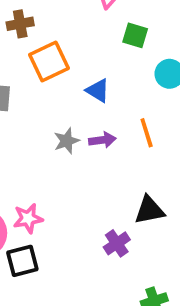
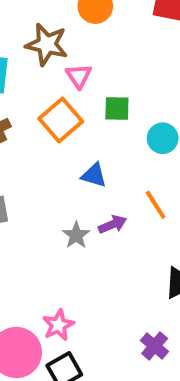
orange square: (49, 61) -> (61, 120), moved
purple cross: (117, 243) -> (155, 346), moved

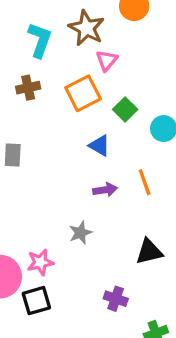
green square: (117, 109) -> (125, 109), moved, turned 30
gray star: (76, 235) -> (80, 233), moved
purple cross: (155, 346) -> (116, 299), turned -35

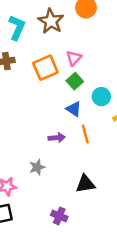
pink triangle: (107, 60) -> (74, 58), moved
blue triangle: (100, 145) -> (74, 109), moved

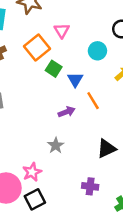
green square: (75, 81) -> (54, 69), moved
cyan circle: (101, 97) -> (97, 51), moved
blue triangle: (74, 109) -> (75, 80), turned 42

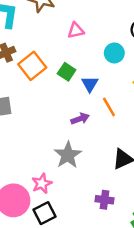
pink triangle: (62, 31) -> (76, 31), turned 49
orange square: (37, 48) -> (32, 66), moved
gray star: (56, 145) -> (68, 155), size x1.5

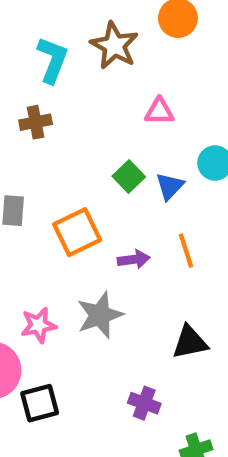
orange square: (32, 66) -> (77, 232), moved
blue triangle: (90, 84) -> (170, 186), moved
pink star: (42, 183) -> (38, 325), moved

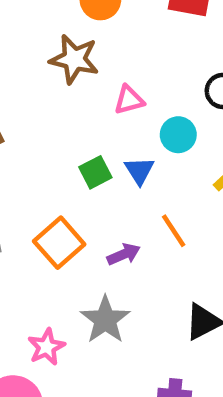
brown star: (114, 46) -> (74, 59), moved
pink triangle: (159, 111) -> (129, 100), moved
green square: (129, 176) -> (95, 172), turned 32

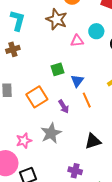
cyan circle: (178, 135) -> (96, 31), moved
blue triangle: (139, 171) -> (77, 81), moved
purple arrow: (124, 254) -> (64, 107), turned 72

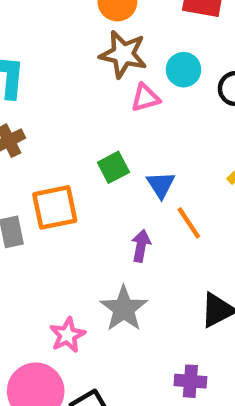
brown star: (57, 19) -> (123, 54), moved
orange square: (37, 97) -> (55, 207), moved, turned 30
purple arrow: (64, 107) -> (141, 246), turned -128

